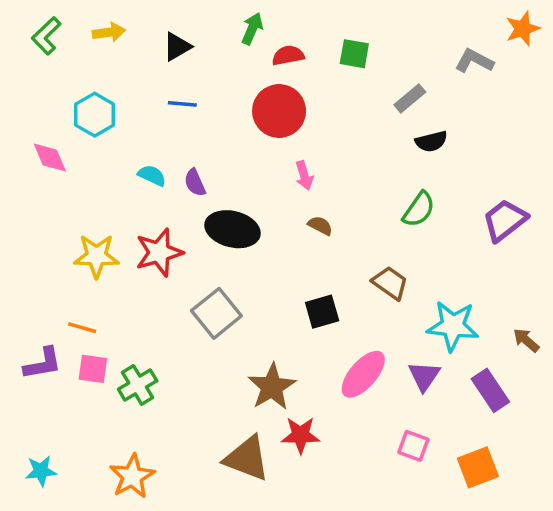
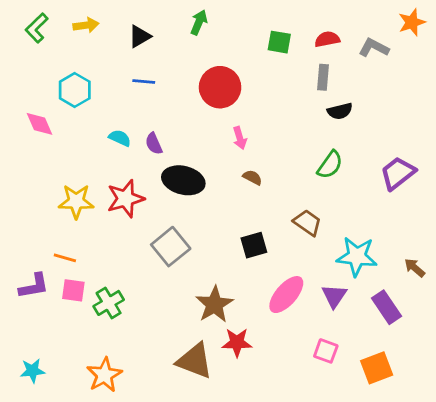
red semicircle: (288, 55) -> (327, 39), moved
gray rectangle: (410, 98) -> (323, 77), turned -45

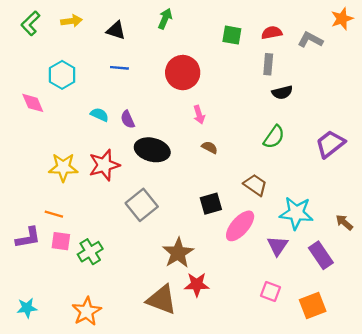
black triangle: (140, 36) -> (116, 30), turned 48
pink ellipse: (286, 295) -> (240, 226), moved

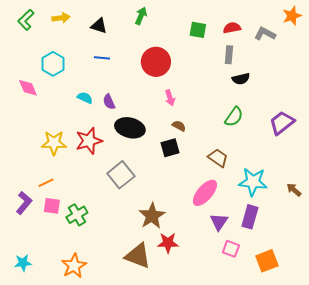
black square: (211, 204) -> (170, 148), moved
orange line: (54, 214) -> (46, 183), turned -42
purple L-shape: (28, 238) -> (24, 203), turned -40
purple triangle: (278, 246) -> (219, 222), moved
purple rectangle: (321, 255) -> (250, 217), moved, turned 50

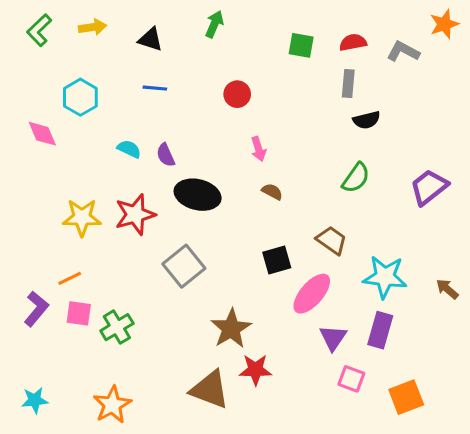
red circle: (156, 62) -> (237, 94), size x0.6
black square: (170, 148) -> (277, 260), moved

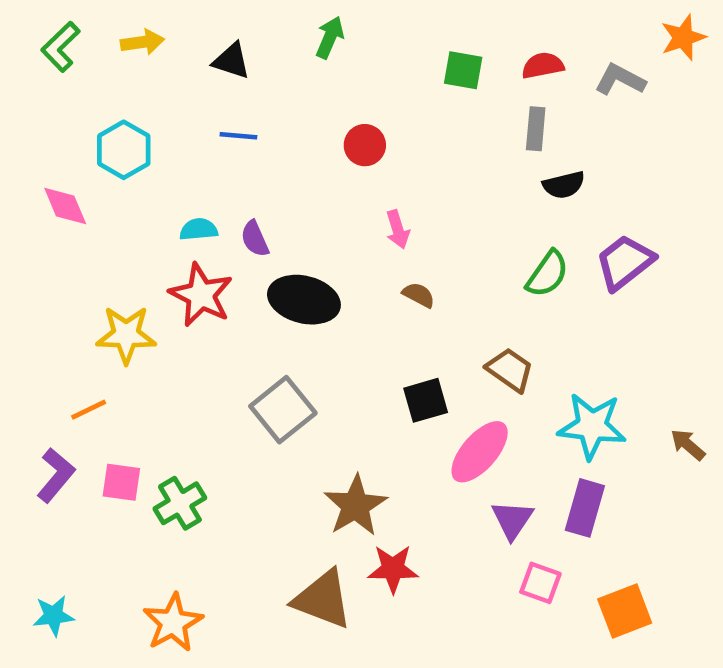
cyan semicircle: (129, 149) -> (199, 229), turned -30
purple trapezoid: (429, 187) -> (625, 262), moved
red star: (135, 214) -> (201, 295), moved, turned -30
orange line: (70, 278) -> (89, 410), moved

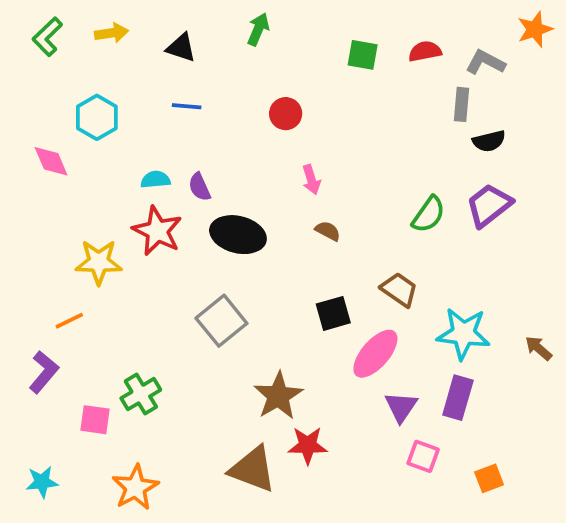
gray rectangle: (536, 129) -> (462, 104), moved
black semicircle: (564, 185) -> (489, 141), moved
pink square: (121, 482) -> (95, 420), moved
orange square: (625, 611) -> (489, 478), size x0.7

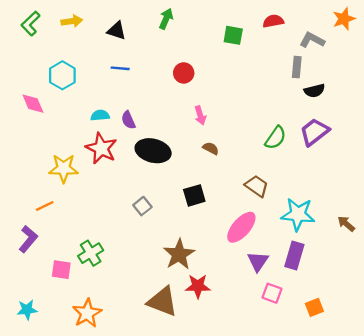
red semicircle: (425, 51) -> (273, 21), moved
black square: (333, 313) -> (194, 195), moved
gray square: (221, 321) -> (142, 206), size x0.6

